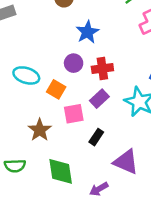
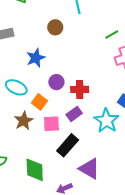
blue star: (87, 32) -> (36, 58), moved
brown star: (40, 130) -> (24, 121), moved
black rectangle: (96, 137) -> (68, 145), size x1.6

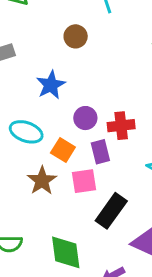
purple rectangle: (74, 114) -> (100, 152), moved, turned -63

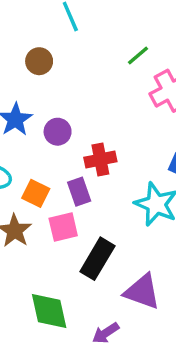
purple circle: (85, 118) -> (58, 132), moved

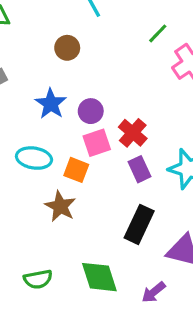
red cross: (100, 159) -> (133, 133), turned -32
purple rectangle: (79, 192) -> (139, 169), moved
pink square: (63, 227) -> (97, 143), moved

